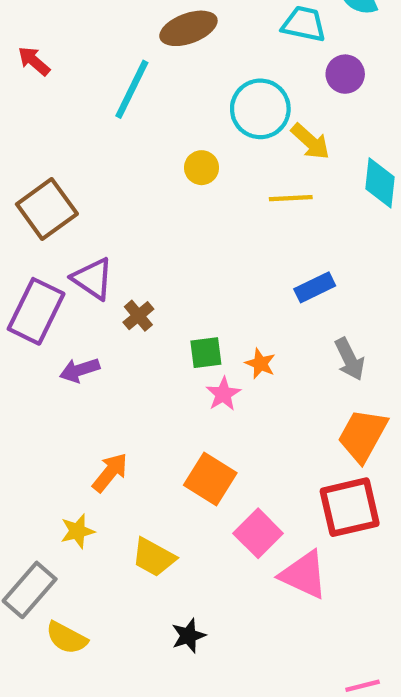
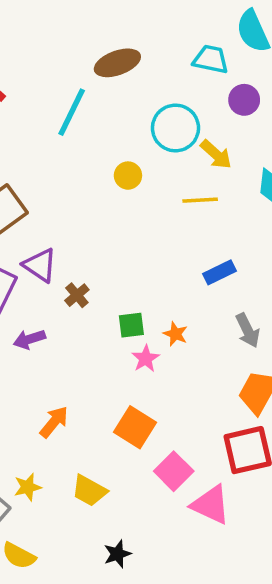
yellow star: (77, 531) -> (28, 487), moved

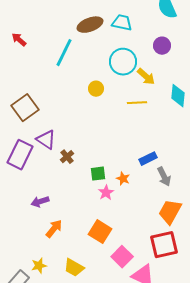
cyan trapezoid: (211, 59) -> (122, 23), moved
blue rectangle: (219, 272) -> (148, 159), moved
purple arrow: (29, 339) -> (40, 202), moved

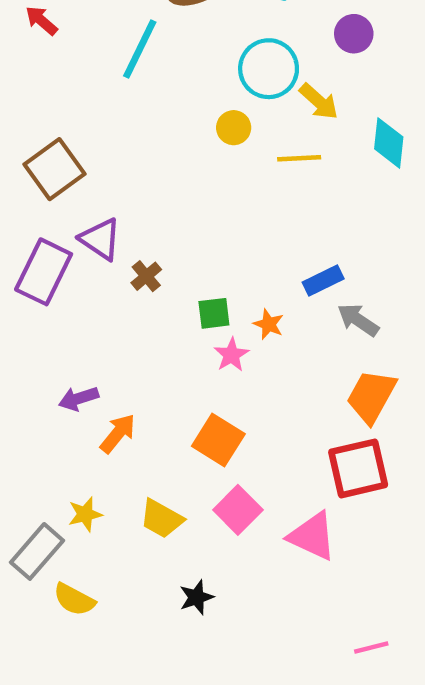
yellow circle: (96, 89) -> (234, 128), moved
gray arrow: (164, 177) -> (358, 320), turned 150
purple arrow: (40, 202) -> (79, 399), moved
pink square: (122, 257) -> (238, 510), moved

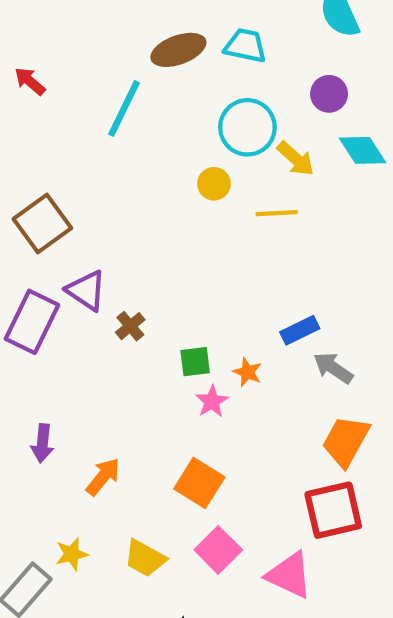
cyan diamond: (389, 143) -> (363, 150), moved, turned -39
purple arrow: (79, 399) -> (42, 443), moved, turned -66

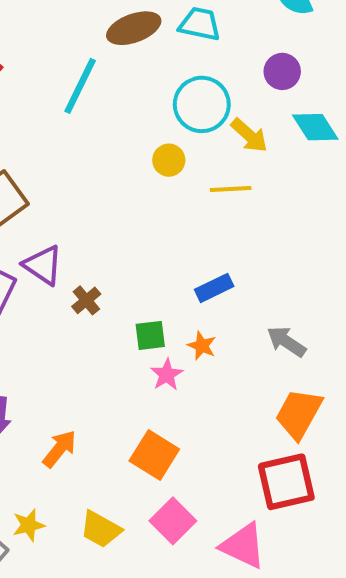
blue rectangle: (300, 330) -> (214, 288), moved

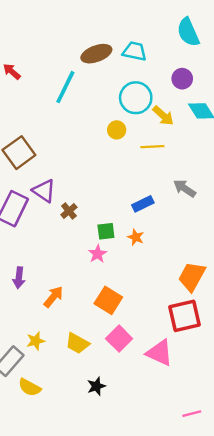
gray arrow: (286, 342) -> (185, 188), moved
pink star: (167, 375) -> (98, 254), moved

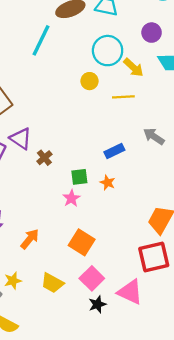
black star: (96, 386) -> (97, 304), moved

